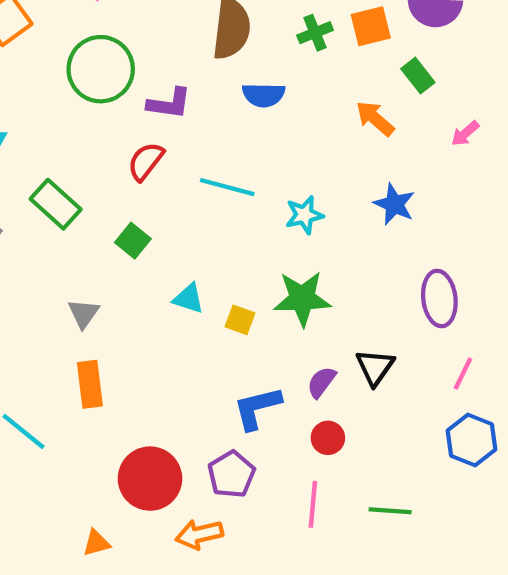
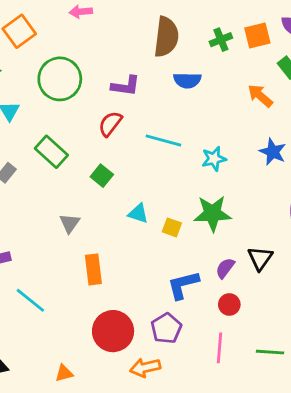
green circle: (101, 69) -> (60, 79), moved
orange rectangle: (90, 384) -> (93, 269), moved
orange triangle: (96, 543) -> (64, 373), moved

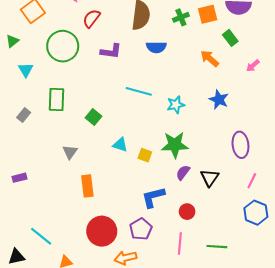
red semicircle: (110, 124) -> (91, 18), moved
green rectangle: (51, 152) -> (57, 100), turned 50
purple semicircle: (225, 268) -> (183, 173), moved
cyan line: (30, 300) -> (41, 236), moved

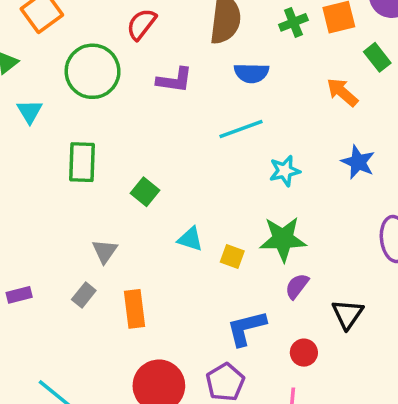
cyan line: (139, 91) -> (241, 129), moved, turned -35
gray rectangle: (24, 115) -> (84, 295), moved
black triangle: (210, 178) -> (348, 314), moved

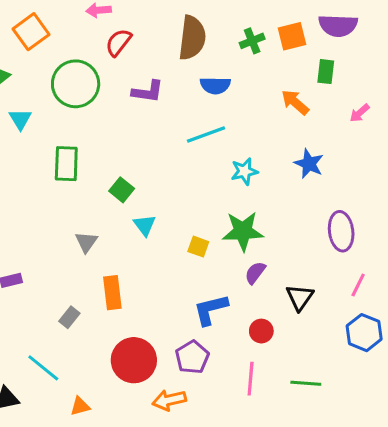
green rectangle: (377, 57) -> (326, 72), turned 45
cyan triangle: (190, 239) -> (145, 225), moved, turned 35
gray rectangle: (84, 295) -> (69, 317), moved

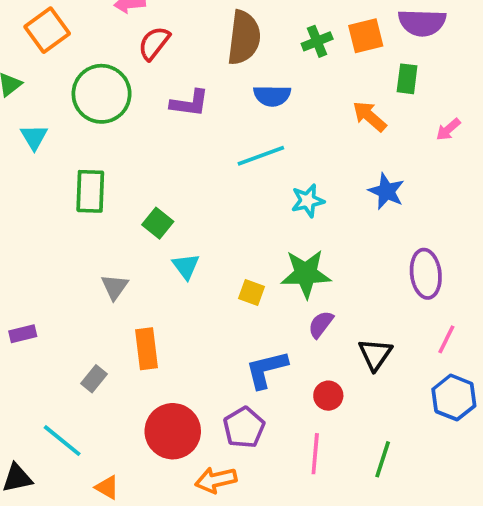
green line: (306, 383) -> (383, 459), turned -76
orange triangle: (80, 406) -> (107, 487), turned 45

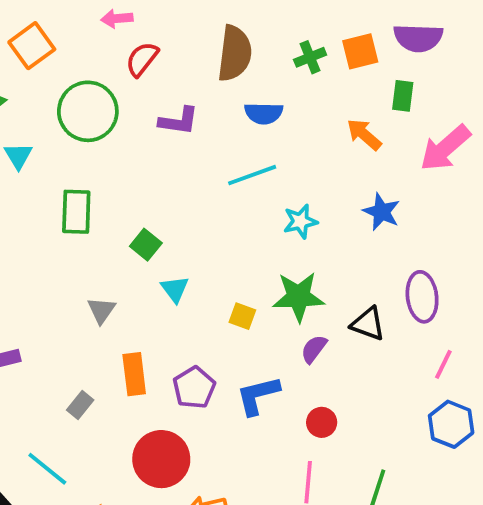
pink arrow: (448, 129) -> (445, 148), size x2.0
black triangle: (375, 354) -> (368, 324), moved, turned -45
purple pentagon: (244, 427) -> (194, 388), moved

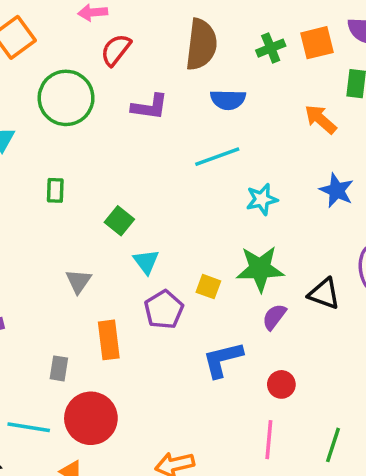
green rectangle: (76, 212) -> (55, 190), size x0.6
purple pentagon: (194, 388) -> (164, 310), moved
gray rectangle: (80, 405) -> (59, 368), turned -30
red circle: (161, 459) -> (91, 418), moved
cyan line: (47, 469) -> (29, 427), turned -30

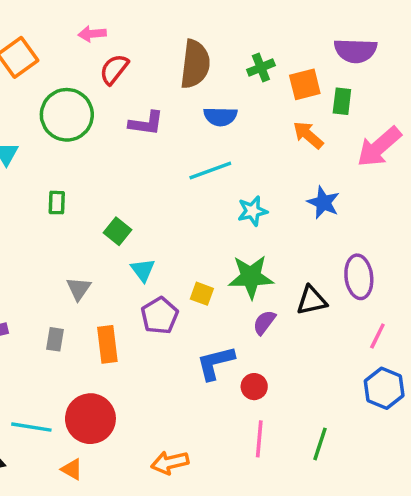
orange square: (317, 43) -> (305, 84), moved
black triangle: (324, 294) -> (312, 300), turned -32
gray rectangle: (59, 368) -> (55, 339), moved
red circle: (281, 384) -> (254, 387), moved

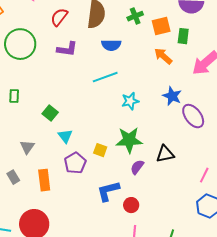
red semicircle: (114, 69) -> (59, 17), moved
purple ellipse: (359, 277) -> (193, 116), moved, turned -30
gray rectangle: (55, 339) -> (13, 177), turned -40

